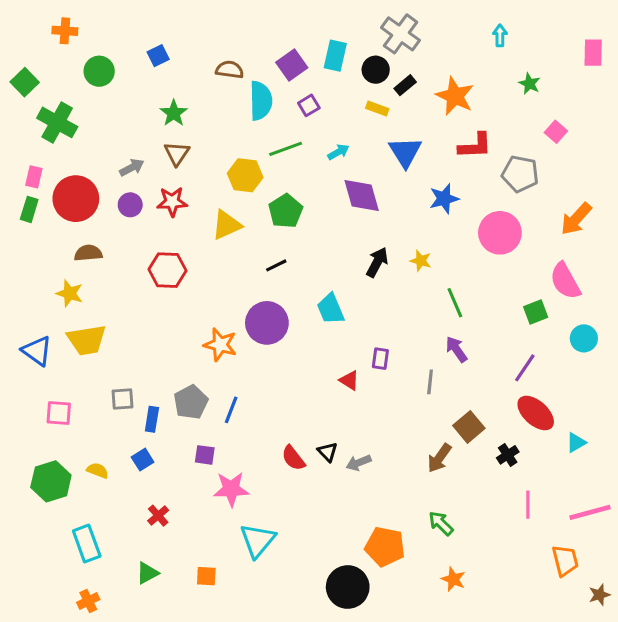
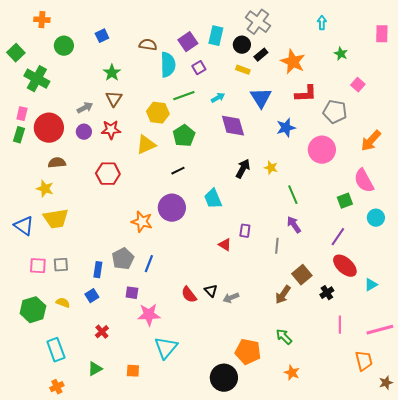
gray square: (122, 399) -> (61, 265), moved

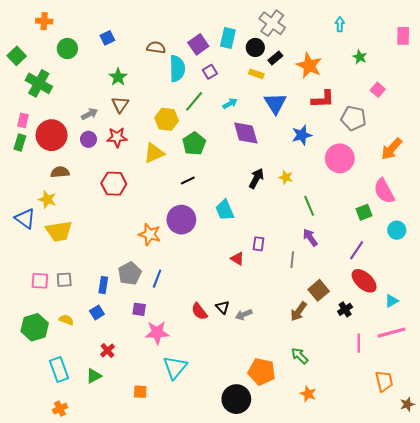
green line: (184, 96) -> (194, 101), turned -30
blue triangle: (24, 226) -> (25, 219), moved
pink line: (380, 330) -> (391, 333), moved
green triangle: (95, 369) -> (94, 376), moved

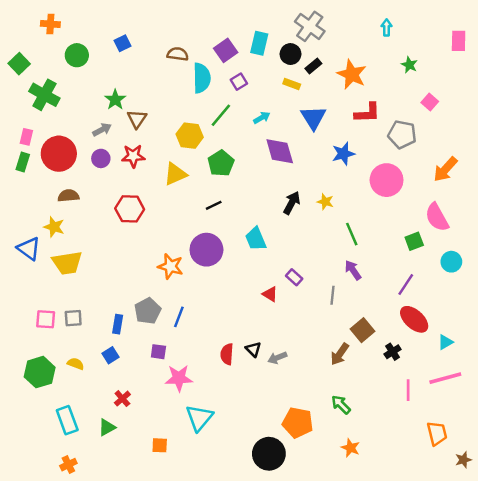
green star: (118, 77) -> (115, 100), moved
purple rectangle: (258, 244) -> (294, 277), turned -56
red semicircle: (199, 311) -> (227, 354), turned 42

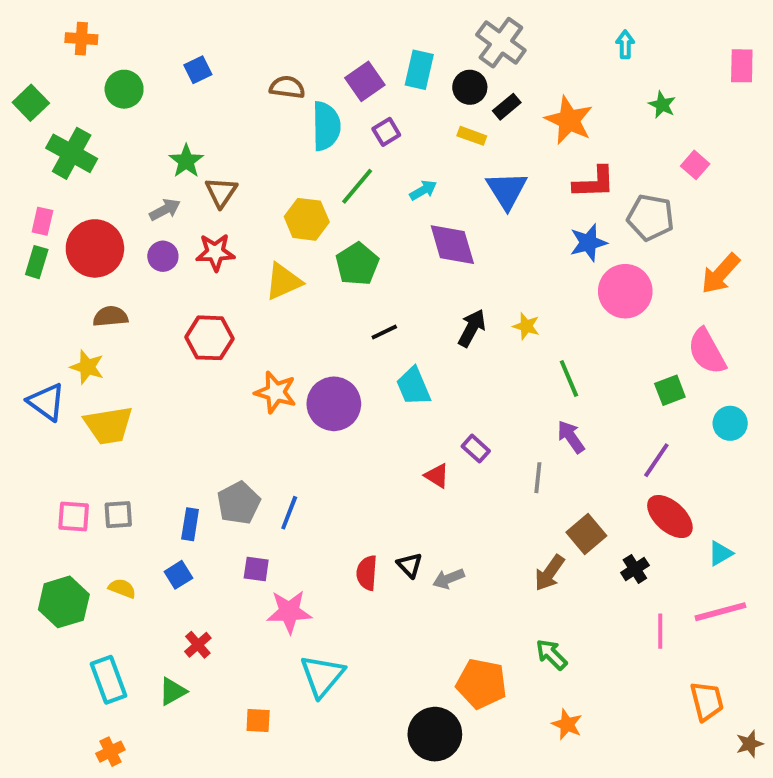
blue star: (343, 154) -> (588, 243), moved
black line: (214, 205) -> (384, 332), moved
orange star: (170, 266) -> (276, 392), moved

